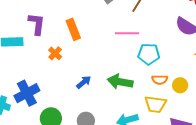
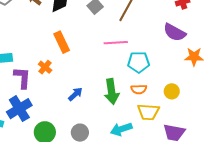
purple L-shape: (37, 24) -> (22, 78), moved
orange semicircle: (160, 80) -> (139, 89), moved
green arrow: (120, 82) -> (112, 91), turned -105

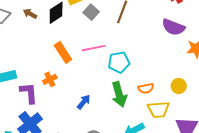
pink line: (116, 43) -> (94, 48), moved
cyan pentagon: (139, 62) -> (119, 62), moved
orange cross: (45, 67) -> (50, 79), turned 32

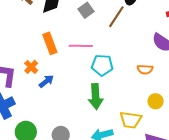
orange cross: (50, 79) -> (31, 67), turned -32
orange semicircle: (146, 88) -> (145, 69), moved
blue arrow: (84, 102) -> (46, 81), moved

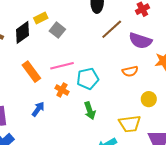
brown line: (116, 17) -> (112, 29), moved, turned 30
orange cross: (31, 67) -> (62, 90), moved
green arrow: (96, 97) -> (90, 111), size x0.7

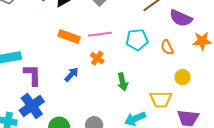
orange semicircle: (130, 71) -> (167, 47), turned 70
orange rectangle: (31, 72) -> (69, 37), turned -40
cyan pentagon: (88, 79) -> (137, 40), moved

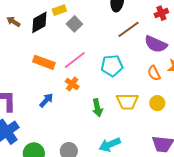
pink line: (100, 34) -> (75, 60), turned -30
orange semicircle: (167, 47) -> (154, 73), moved
yellow trapezoid: (161, 99) -> (127, 101), moved

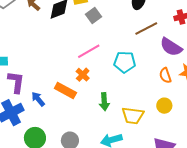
orange rectangle: (44, 62) -> (65, 91), moved
blue arrow: (46, 100) -> (38, 99), moved, turned -91
yellow trapezoid: (127, 101) -> (133, 116), moved

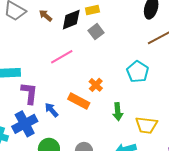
gray square: (93, 16) -> (96, 32), moved
pink line: (89, 51) -> (62, 57), moved
cyan pentagon: (125, 62) -> (138, 72), turned 30

